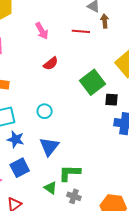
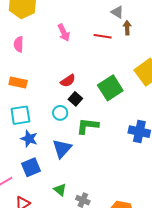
red semicircle: (51, 64) -> (68, 81), moved
black square: (111, 100) -> (75, 99), moved, turned 32
green L-shape: (69, 173) -> (88, 126), moved

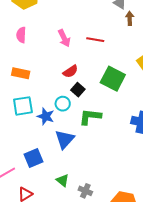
pink arrow: (64, 33) -> (64, 38), moved
red line: (103, 36) -> (95, 40), moved
green square: (110, 88) -> (113, 79), turned -30
blue star: (29, 139) -> (46, 116), moved

